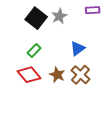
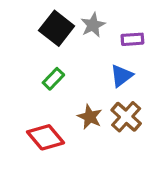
purple rectangle: (93, 10) -> (132, 39), moved
red diamond: (29, 75) -> (45, 137), moved

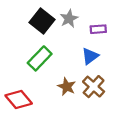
green rectangle: (53, 79) -> (40, 58), size x1.5
red diamond: (45, 137) -> (19, 99), moved

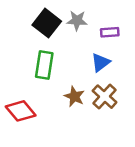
gray star: (69, 19) -> (77, 20), turned 30
green rectangle: (40, 58) -> (44, 65), turned -35

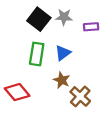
blue triangle: (101, 62) -> (63, 53), moved
brown cross: (105, 97) -> (80, 96), moved

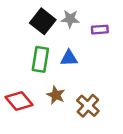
blue triangle: (63, 53) -> (69, 58), turned 35
brown star: (62, 80) -> (56, 95), moved

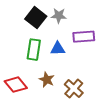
purple rectangle: (100, 30) -> (84, 37), moved, size x1.5

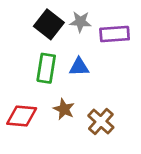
purple rectangle: (84, 37) -> (115, 34), moved
red diamond: (16, 85) -> (22, 116), turned -45

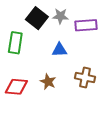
green rectangle: (46, 68) -> (15, 43), moved
brown cross: (101, 122) -> (85, 78), moved, turned -30

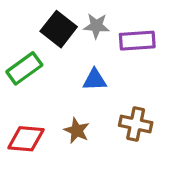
green rectangle: (15, 43) -> (24, 68), turned 45

